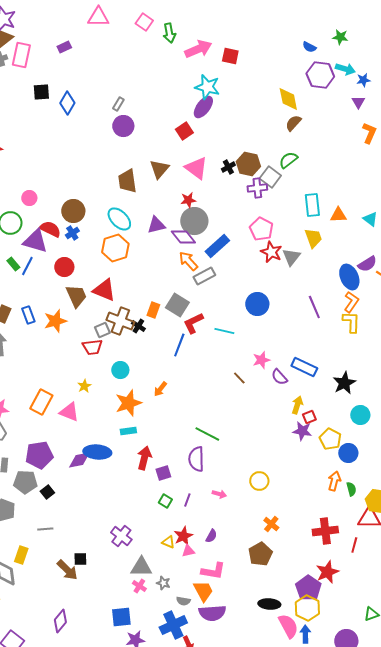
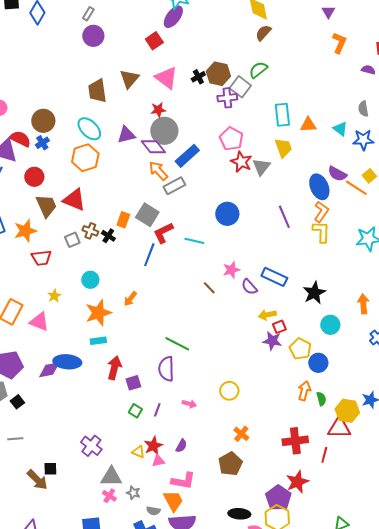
purple semicircle: (367, 264) -> (337, 174), turned 60
brown cross: (120, 321) -> (90, 231), size x0.6
red trapezoid: (92, 347) -> (41, 258), moved
yellow arrow: (297, 405) -> (267, 315), turned -120

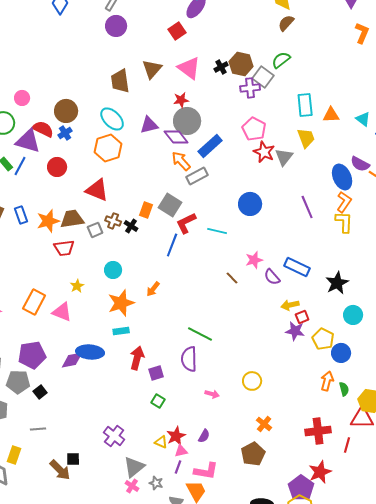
brown trapezoid: (46, 206) -> (72, 219), moved, turned -75
purple line: (157, 410) -> (178, 467), moved
gray triangle: (111, 477) -> (134, 467), turned -40

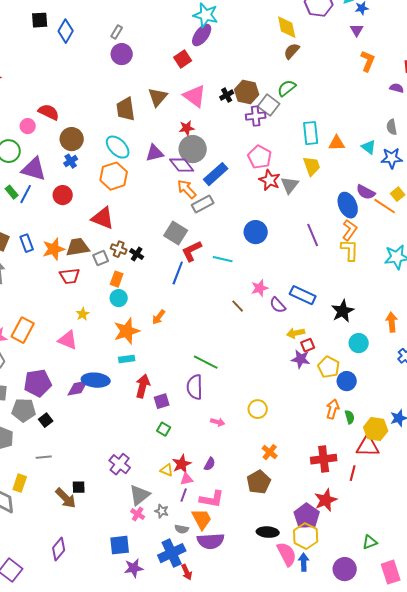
red semicircle: (43, 129) -> (49, 112), moved
orange rectangle: (146, 210) -> (117, 279), moved
orange rectangle: (34, 302) -> (23, 330), moved

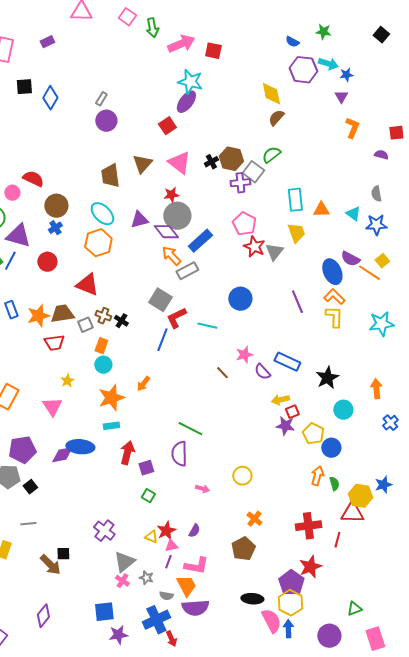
orange L-shape: (350, 230) -> (334, 297), turned -80
pink triangle: (68, 340) -> (52, 407), turned 35

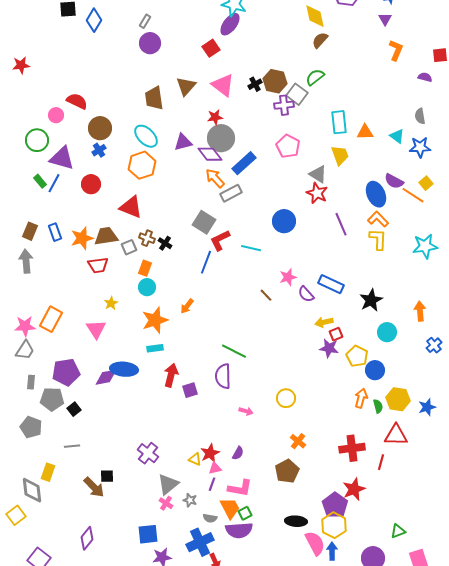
red star: (254, 247) -> (317, 193), moved
gray triangle: (274, 252) -> (318, 174), turned -36
green square: (148, 496) -> (245, 513), moved, turned 32
yellow hexagon: (360, 496) -> (398, 399), moved

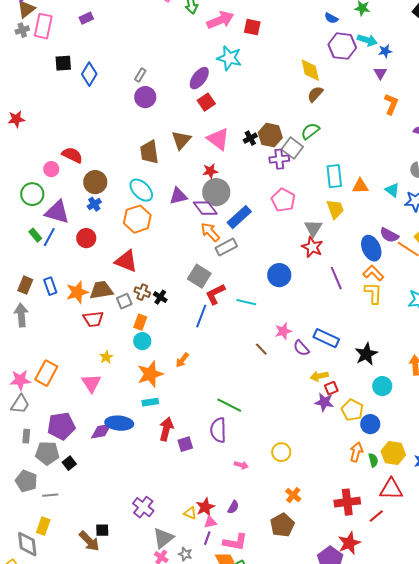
purple ellipse: (230, 24) -> (199, 78), moved
gray triangle: (318, 174) -> (313, 228), turned 30
gray line: (72, 446) -> (50, 495), moved
red line: (381, 462) -> (376, 516), turned 35

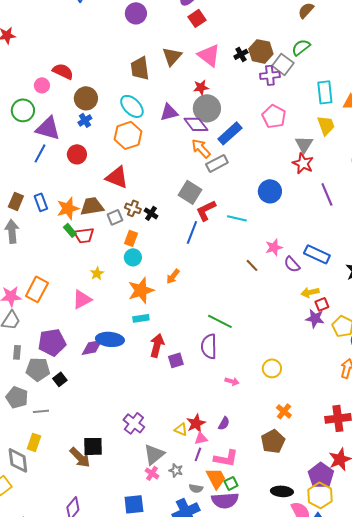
green rectangle: (35, 235) -> (70, 230), moved
pink triangle: (91, 383) -> (82, 299), turned 35
black square: (102, 530) -> (93, 446), size x1.5

